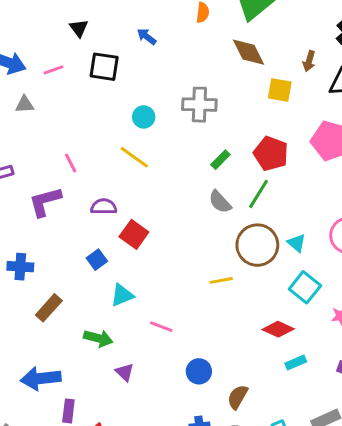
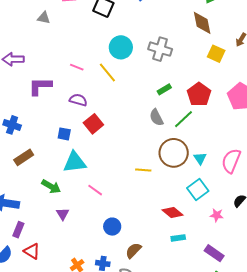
cyan circle: (144, 117) -> (121, 47), size x1.5
pink line: (71, 163) -> (77, 67), moved, turned -56
blue square: (97, 260) -> (64, 134), turned 32
cyan triangle: (122, 295) -> (75, 162), size x1.4

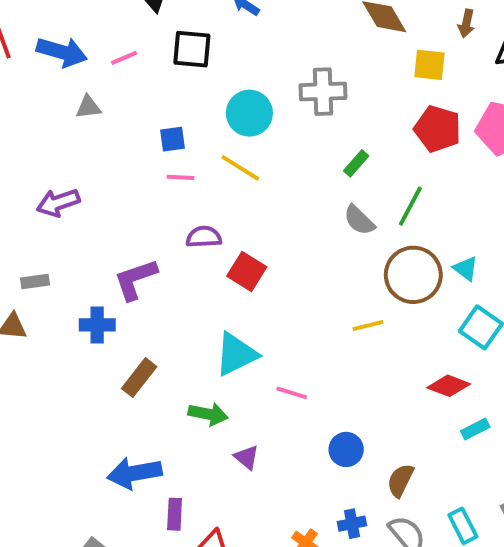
purple L-shape: (40, 86) -> (135, 279), moved
red pentagon: (199, 94) -> (438, 129), moved
blue square: (64, 134) -> (172, 139), moved

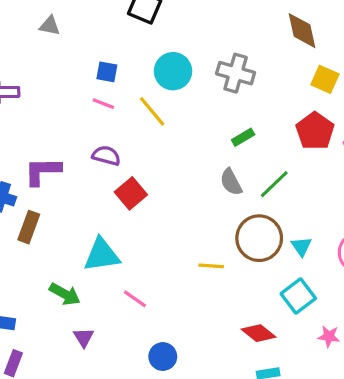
brown rectangle: (139, 378) -> (29, 227), moved, turned -36

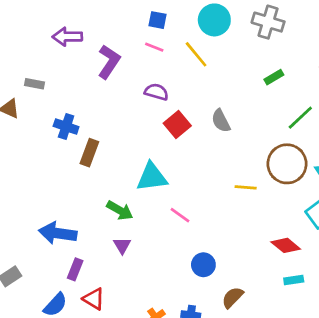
purple L-shape: (43, 171) -> (109, 62), moved, turned 124
gray semicircle: (231, 182) -> (221, 121), moved
purple triangle: (84, 337) -> (122, 245), moved

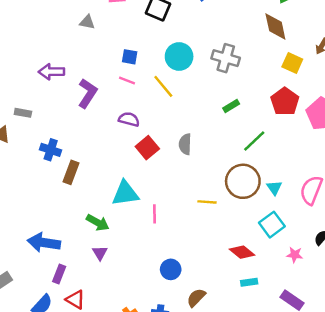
gray semicircle: (221, 121) -> (185, 144), turned 30
pink line: (180, 215) -> (154, 214), moved, turned 54

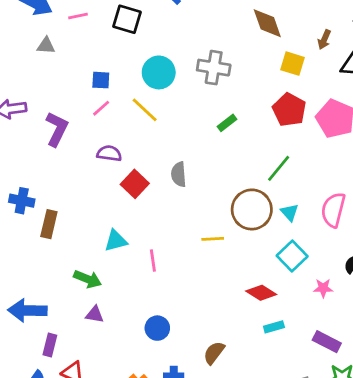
pink line: (127, 80) -> (101, 108), turned -56
green line: (254, 141) -> (279, 168), moved
cyan triangle: (125, 193) -> (116, 241), size x0.7
purple triangle: (100, 253) -> (95, 314), turned -42
blue circle: (171, 269) -> (157, 328), moved

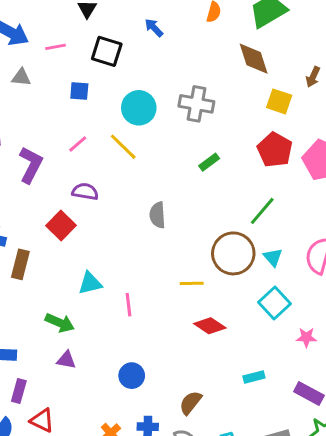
blue square: (101, 80) -> (79, 91), moved
red square: (135, 184) -> (61, 226), moved
red diamond: (261, 293) -> (210, 326), moved

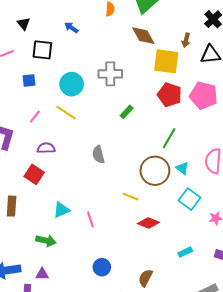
yellow square: (279, 101) -> (166, 61), size x1.5
yellow line: (192, 283) -> (131, 197), turned 35
purple triangle: (66, 360) -> (42, 274), moved

